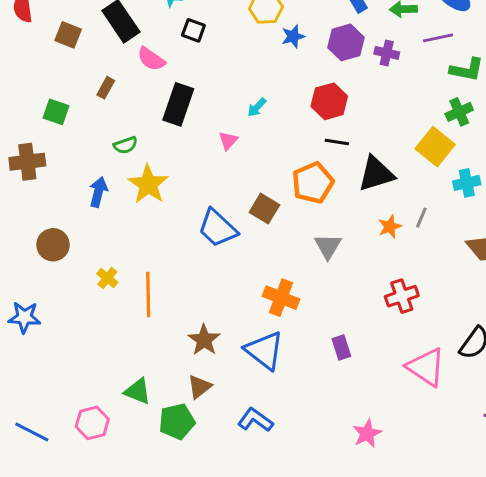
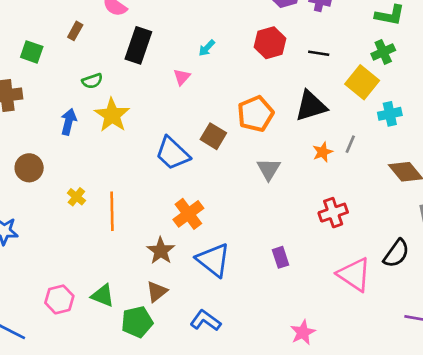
black line: (337, 142) -> (319, 53), moved
orange cross: (281, 298) -> (188, 214), moved, turned 32
pink hexagon: (92, 423) -> (59, 299), moved

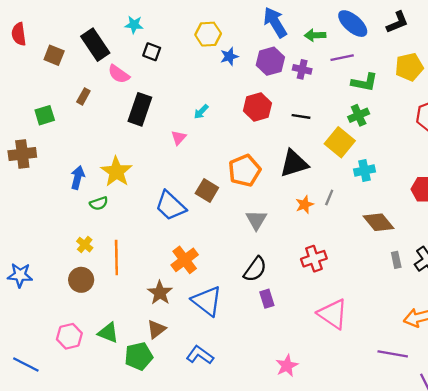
green square: (32, 52) -> (45, 115), turned -36
green semicircle: (92, 81) -> (99, 203), moved
brown circle: (29, 168) -> (81, 280), moved
black semicircle: (396, 253) -> (255, 269), moved

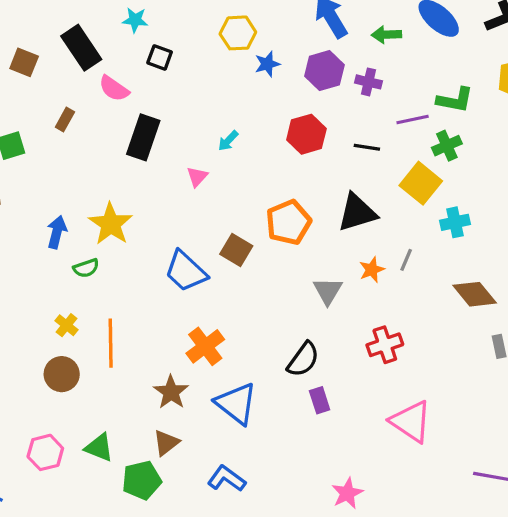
purple line: (342, 58) -> (413, 120), moved
gray triangle: (256, 220) -> (328, 291), moved

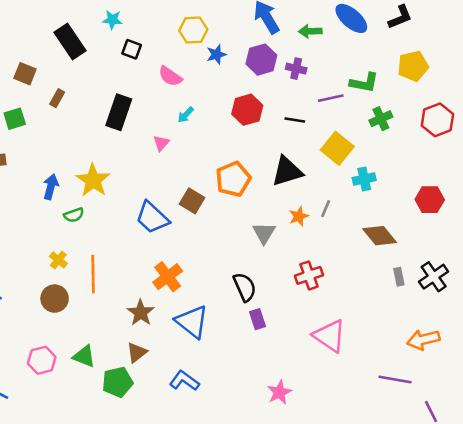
brown square: (24, 62) -> (25, 74), moved
pink semicircle: (114, 88) -> (170, 76), moved
green cross: (447, 146) -> (381, 119), moved
black semicircle: (303, 359) -> (245, 287), turned -60

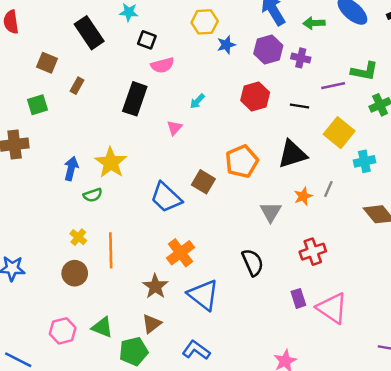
pink semicircle: (170, 76) -> (162, 65), moved, turned -50
purple rectangle: (258, 319) -> (298, 298), moved

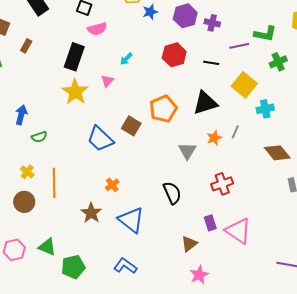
yellow star: (111, 163) -> (75, 92), moved
orange cross: (180, 253) -> (112, 185), size x0.6
brown triangle: (152, 324) -> (189, 244), moved

